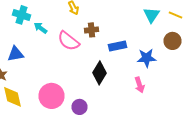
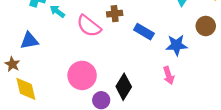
blue rectangle: (118, 46) -> (144, 32), turned 42
black diamond: (100, 73) -> (124, 87), moved
pink circle: (52, 96) -> (82, 75), moved

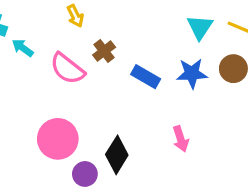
brown cross: (115, 14) -> (104, 51), turned -32
blue star: (177, 45) -> (192, 73), moved

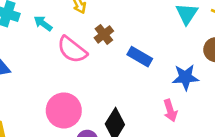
cyan arrow: (23, 48) -> (43, 23), moved
blue star: (192, 73) -> (185, 77), moved

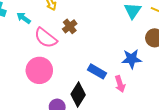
blue rectangle: (140, 57) -> (97, 71), moved
pink circle: (64, 110) -> (39, 70), moved

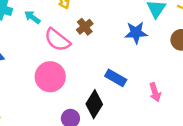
blue star: (132, 59) -> (136, 33), moved
pink arrow: (120, 84) -> (155, 92), moved

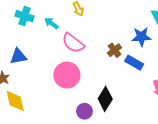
brown cross: (85, 27) -> (114, 50), moved
blue rectangle: (116, 78) -> (134, 63), moved

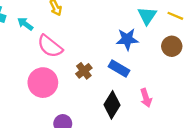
brown cross: (114, 50) -> (84, 71), moved
black diamond: (105, 99) -> (112, 105), moved

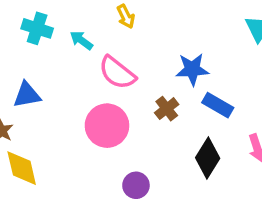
blue star: (127, 39) -> (192, 69), moved

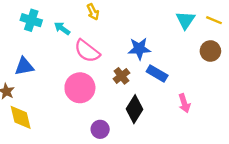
black diamond: (208, 158) -> (134, 109), moved

